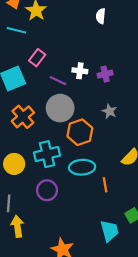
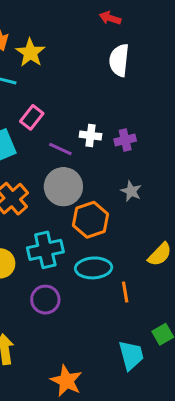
white semicircle: (101, 16) -> (119, 60), size x1.5

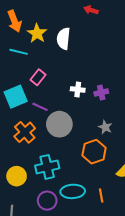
white semicircle: (119, 60) -> (63, 39), moved
purple line: (60, 149) -> (40, 107), moved
orange hexagon: (91, 220) -> (94, 152), moved
cyan ellipse: (94, 268) -> (73, 191), moved

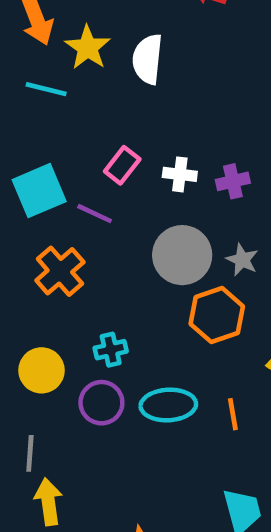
pink rectangle: (38, 77) -> (122, 165), moved
gray circle: (59, 124) -> (182, 255), moved
cyan cross: (47, 167) -> (111, 350), size x0.6
purple circle: (47, 201) -> (101, 403), moved

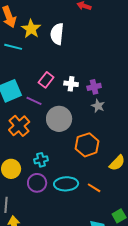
gray circle: (182, 255) -> (59, 119), moved
gray star: (242, 260) -> (98, 106), moved
orange line: (233, 414) -> (94, 188), turned -48

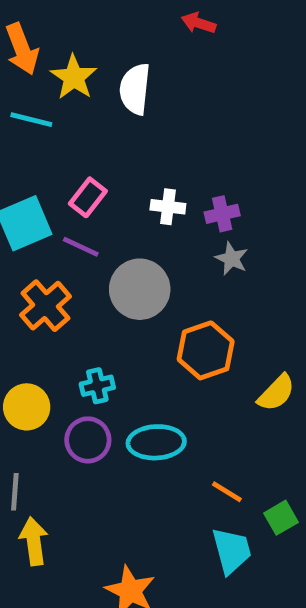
pink rectangle: (46, 80) -> (88, 197), moved
orange line: (94, 188) -> (227, 492), moved

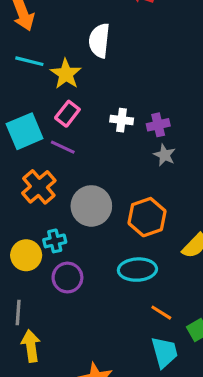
yellow star: (74, 77) -> (66, 74), moved
gray circle: (140, 289) -> (91, 206), moved
cyan cross: (97, 386) -> (55, 241), moved
cyan ellipse: (156, 442) -> (137, 270), moved

